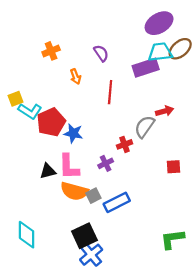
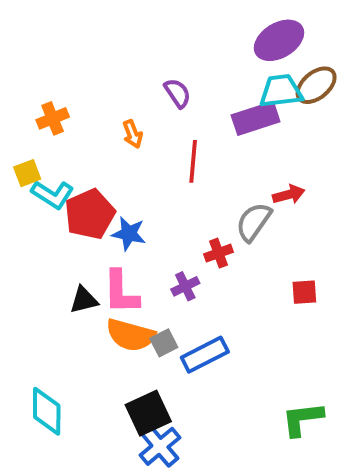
orange cross: (51, 51) -> (53, 118), moved

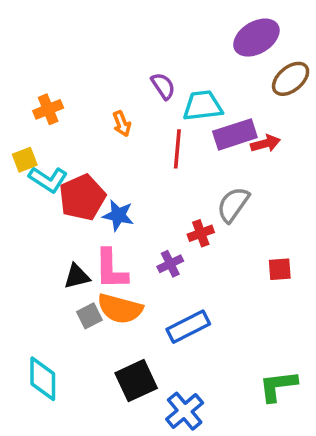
cyan trapezoid: (281, 91) -> (203, 106), moved
purple rectangle: (256, 118) -> (235, 134), moved
red arrow: (289, 195) -> (265, 143), moved
gray square: (164, 343) -> (89, 316), moved
blue cross: (160, 446) -> (185, 411), moved

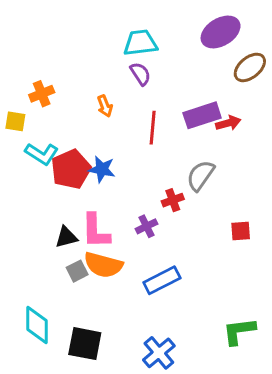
cyan trapezoid: (203, 106) -> (140, 43), moved
yellow square: (25, 160) -> (15, 121), moved, turned 30
blue star: (118, 215) -> (102, 169), moved
black square: (136, 381) -> (85, 344), moved, turned 36

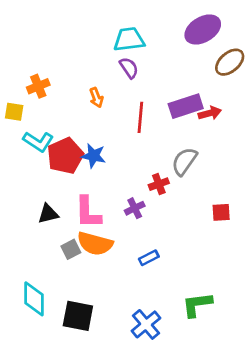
black triangle: (66, 237) -> (48, 214), moved
blue rectangle: (162, 280) -> (149, 258), size x0.6
green L-shape: (239, 331) -> (197, 305), moved

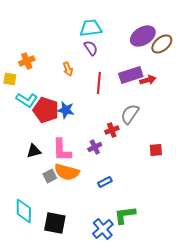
purple ellipse: (203, 30) -> (143, 36), moved
red pentagon: (65, 156) -> (46, 110), turned -30
green L-shape: (197, 305) -> (125, 215), moved

